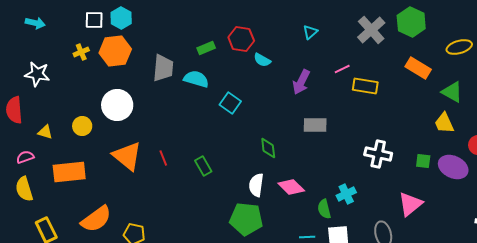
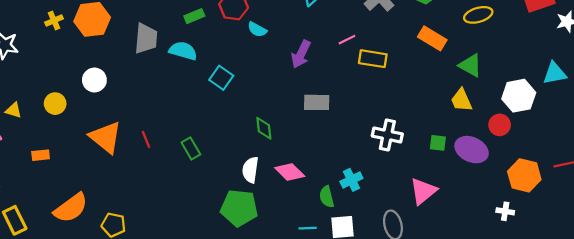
white circle: (117, 105) -> (94, 80), size x0.7
orange rectangle: (69, 172) -> (41, 155), size x0.5

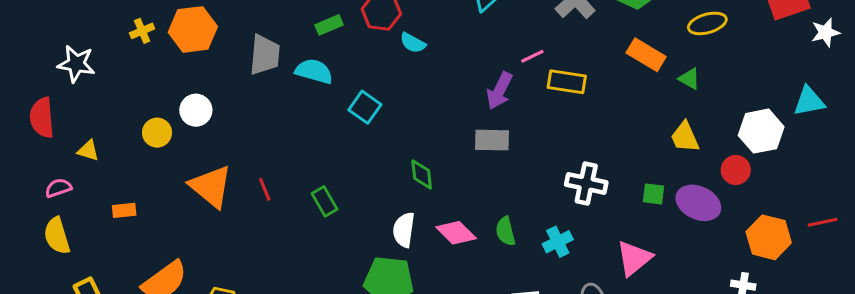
purple arrow: (301, 54) -> (499, 91), moved
green triangle: (470, 65) -> (689, 79), moved, size x0.7
yellow circle: (55, 104) -> (157, 133), moved
cyan cross: (351, 180) -> (558, 242), moved
green semicircle: (327, 197) -> (505, 231), moved

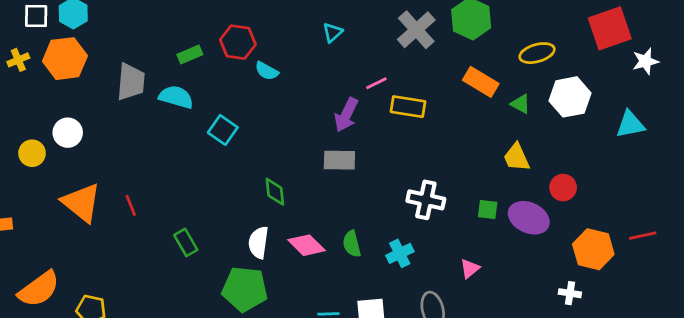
white hexagon: (761, 131) -> (570, 97), moved
green rectangle: (324, 201) -> (186, 242), moved
pink triangle: (634, 258) -> (470, 268), size x0.6

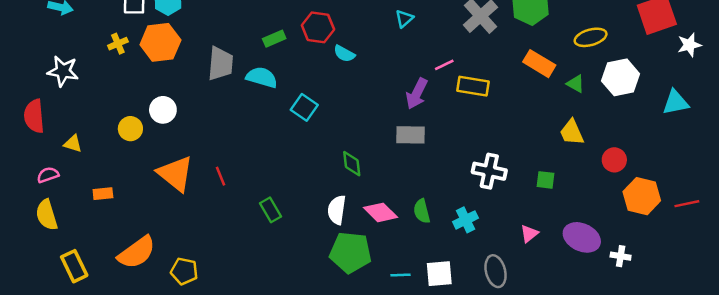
purple ellipse: (529, 218) -> (582, 237), moved
orange hexagon: (593, 249) -> (642, 196), moved
green pentagon: (245, 289) -> (350, 252), moved

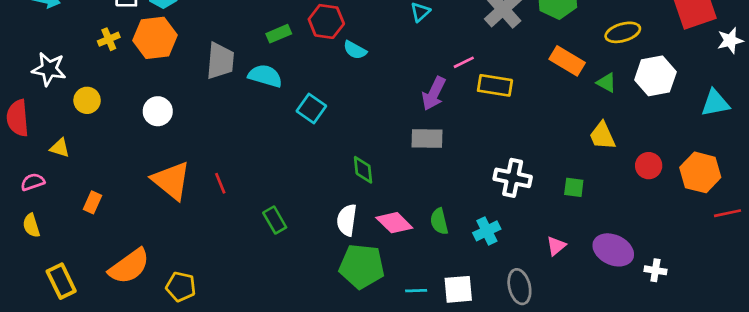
yellow circle: (130, 129) -> (87, 100), moved
orange rectangle: (103, 194) -> (92, 202), turned -60
orange hexagon: (642, 196) -> (700, 172), moved
yellow semicircle: (47, 215) -> (31, 225), size x0.7

